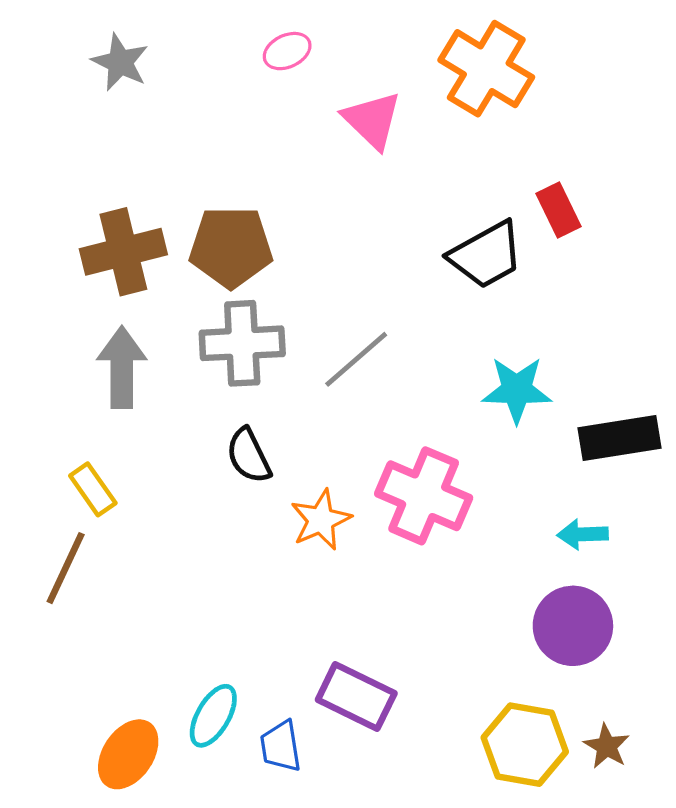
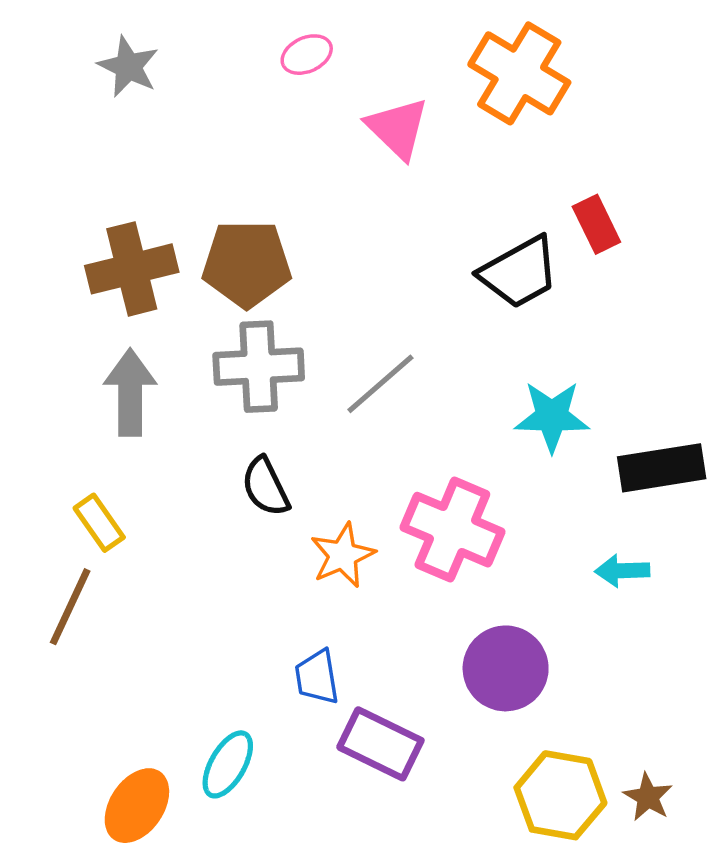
purple circle: (573, 626) -> (506, 668), moved
blue trapezoid: (281, 746) -> (317, 677), moved

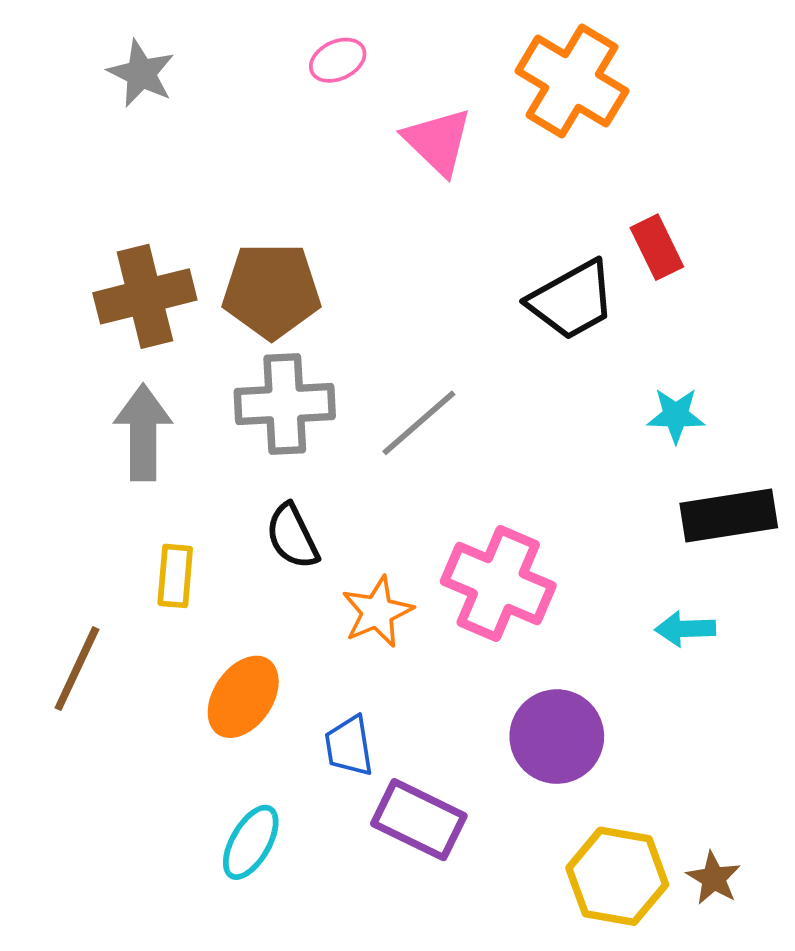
cyan star: (552, 416) -> (676, 415), moved, size x0.7
yellow rectangle: (99, 523) -> (175, 576), moved, turned 40
orange ellipse: (137, 806) -> (243, 697), moved

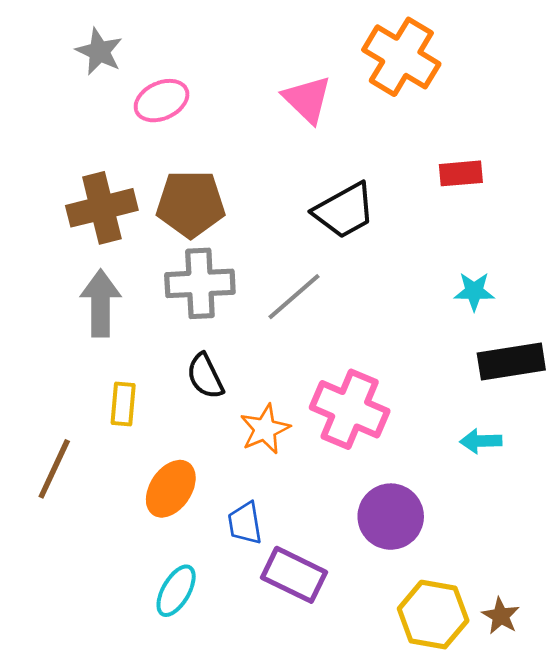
pink ellipse: (338, 60) -> (162, 101), moved, size x1.4
red rectangle: (657, 247) -> (461, 173), turned -69
black trapezoid: (572, 300) -> (344, 211), moved

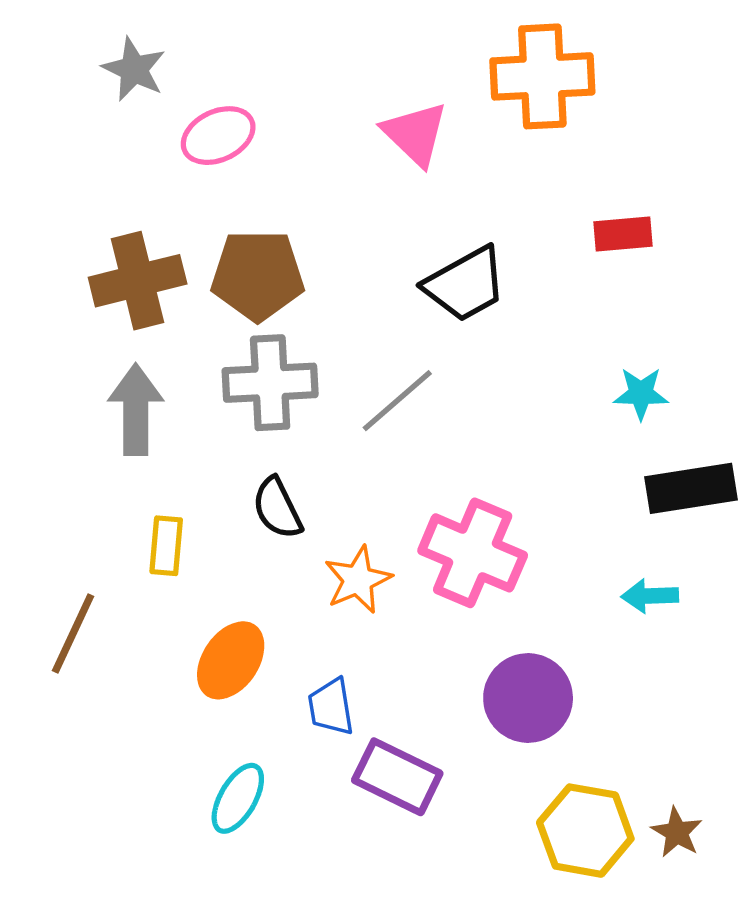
orange cross: (401, 57) -> (542, 76), turned -34

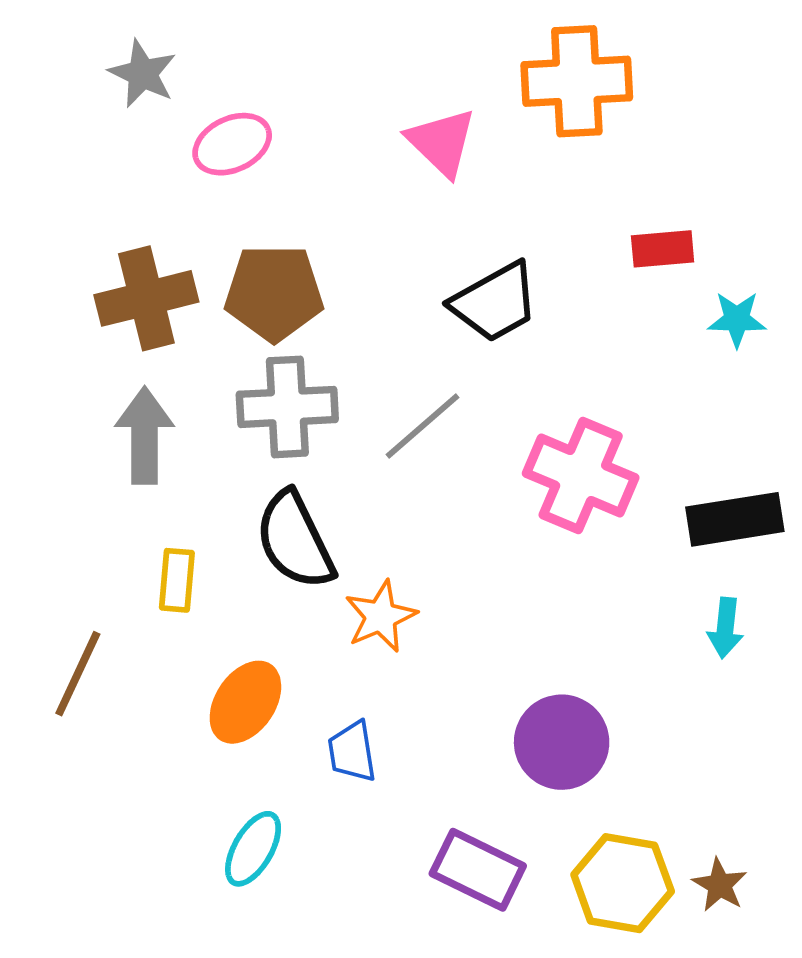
cyan star: (641, 393) -> (737, 319), moved
black semicircle: (277, 508) -> (295, 540), size x1.5
pink cross: (473, 553) -> (581, 476), moved
cyan arrow: (650, 596) -> (725, 628), moved, turned -82
purple rectangle: (397, 777) -> (478, 870), moved

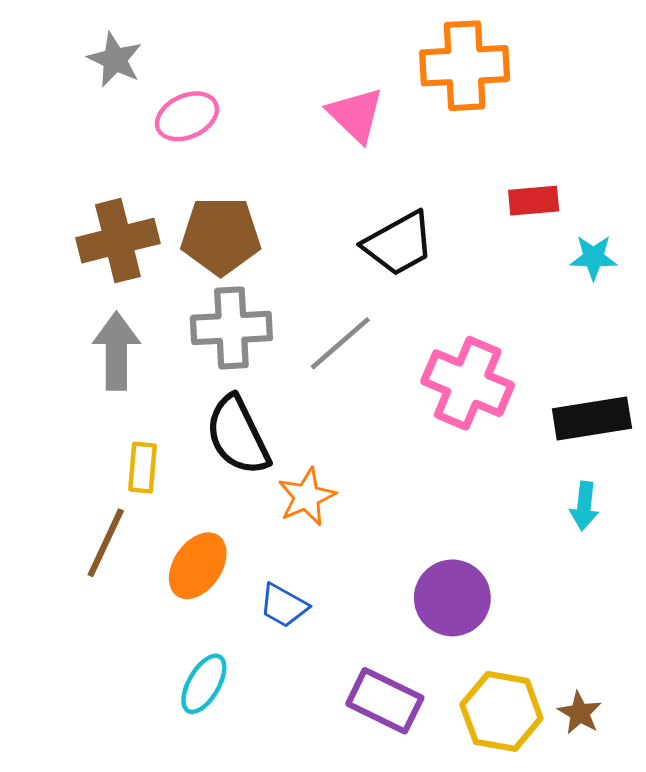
brown line: (78, 674) -> (106, 543), moved
blue trapezoid: (352, 752) -> (284, 606), turned -52

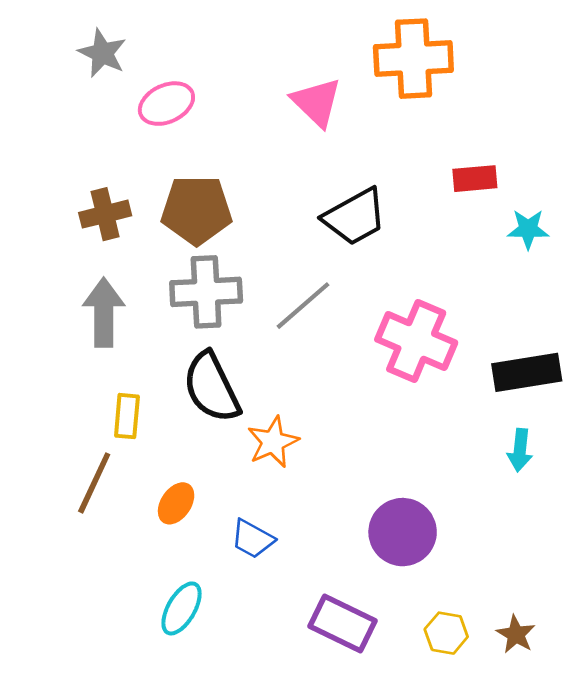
brown cross: (118, 241) -> (105, 214), size x0.7
orange ellipse: (198, 566) -> (176, 503), size x0.7
yellow hexagon: (501, 711) -> (446, 633), size x0.6

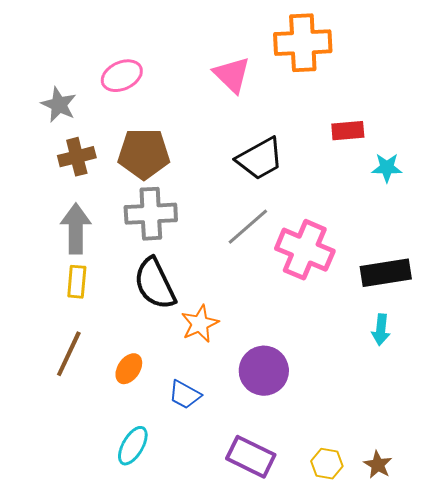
gray star: (102, 53) -> (59, 105), moved
gray line: (303, 306) -> (248, 227), moved
yellow rectangle: (127, 416) -> (77, 282), moved
purple circle: (403, 532) -> (264, 371), moved

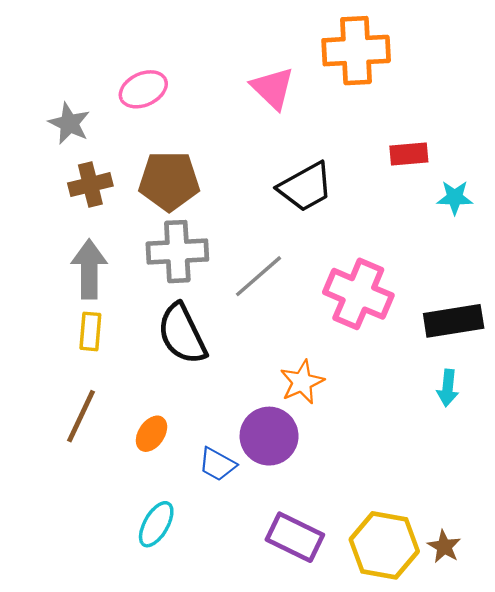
gray line: (248, 227) -> (258, 276), moved
orange star: (200, 324) -> (302, 382), moved
purple circle: (264, 371) -> (269, 436), moved
yellow hexagon: (327, 464) -> (384, 545), size x1.8

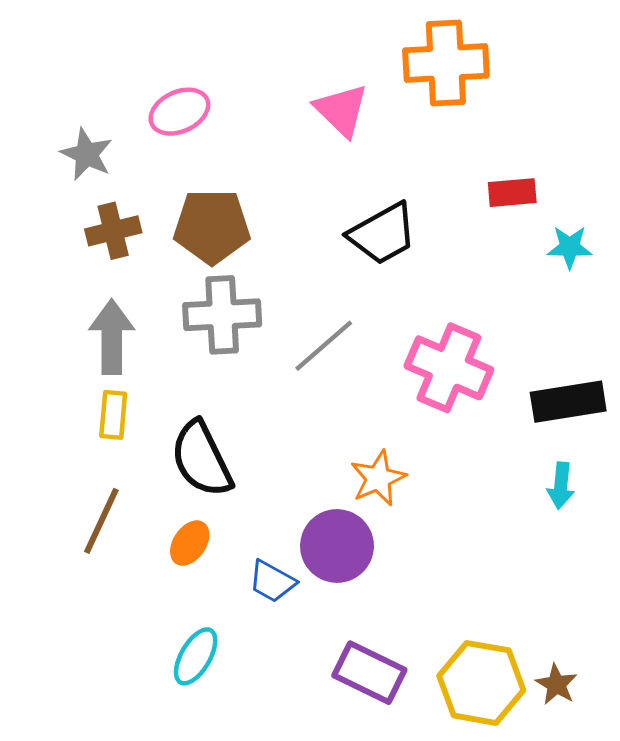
black semicircle: (182, 334) -> (202, 459), moved

